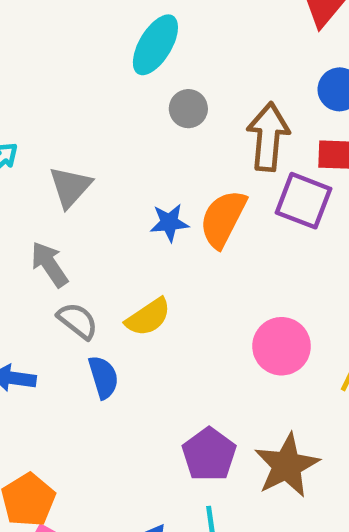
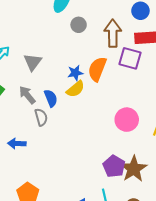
yellow semicircle: (148, 317) -> (75, 89), moved
gray semicircle: (78, 321) -> (41, 117), turned 42
blue semicircle: (103, 377) -> (51, 98), moved
purple pentagon: (209, 454) -> (114, 166), moved

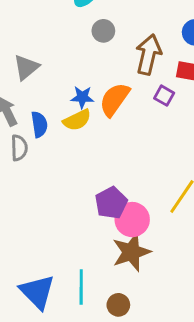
purple square: (130, 58) -> (164, 96), size x0.6
pink circle: (127, 120) -> (132, 220), moved
purple pentagon: (114, 166) -> (111, 203), moved

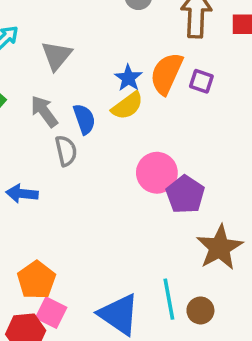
purple square: (164, 96) -> (201, 81), moved
blue star: (82, 97) -> (128, 78), turned -30
pink circle: (132, 220) -> (157, 173), moved
brown circle: (118, 305) -> (200, 310), moved

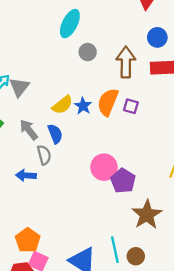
gray triangle: (57, 56) -> (19, 87), moved
yellow semicircle: (127, 106) -> (62, 105), moved
blue arrow: (22, 194) -> (26, 175), moved

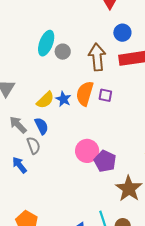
cyan ellipse: (70, 24) -> (46, 43), moved
blue arrow: (26, 175) -> (19, 165), turned 54

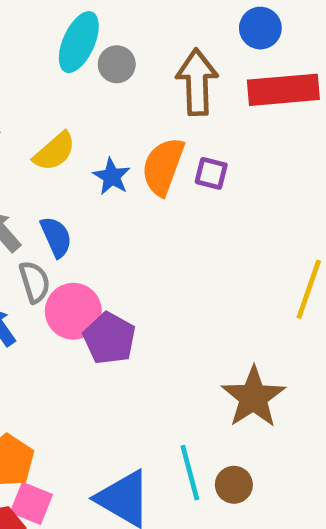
yellow semicircle: (45, 100) -> (54, 152), moved
pink circle: (87, 151) -> (73, 311), moved
purple pentagon: (105, 161) -> (109, 338), moved

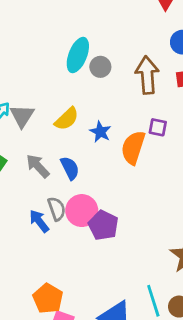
orange semicircle: (163, 166) -> (133, 148), moved
gray semicircle: (35, 282) -> (57, 209), moved

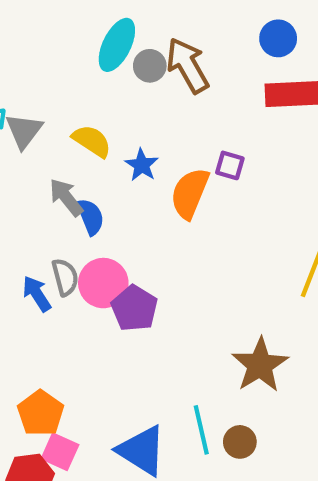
brown arrow: (147, 75) -> (188, 65), moved, turned -30
yellow semicircle: (67, 119) -> (92, 141), turned -108
gray arrow: (38, 166) -> (66, 197), moved

